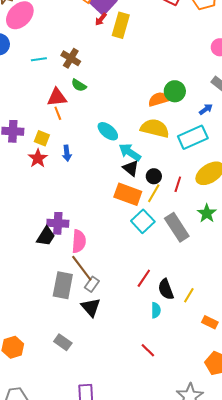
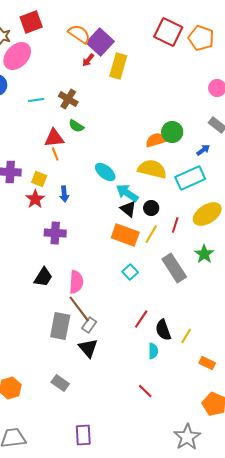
red arrow: (101, 19) -> (88, 60), moved
black circle: (154, 176) -> (151, 208), moved
cyan square: (143, 221) -> (130, 272), moved, size x0.7
purple cross: (58, 223) -> (55, 233), moved

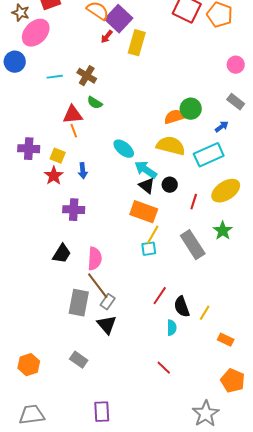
yellow line: (151, 234) -> (153, 235), moved
cyan square: (130, 272) -> (149, 249), turned 35

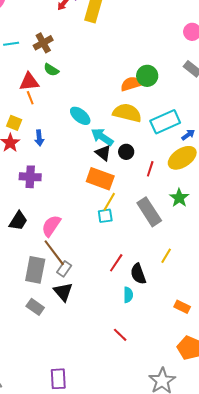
brown cross: (87, 76) -> (43, 43), turned 30
blue arrow: (222, 127) -> (188, 135), moved
pink semicircle: (95, 259) -> (51, 226), turned -150
yellow line: (205, 313) -> (166, 256), moved
gray rectangle: (79, 360) -> (35, 307), moved

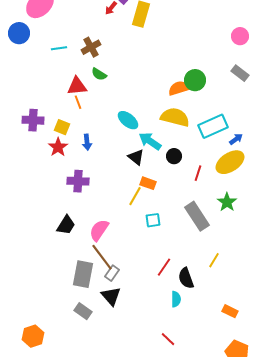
black triangle: (103, 153) -> (136, 157), moved
orange rectangle: (100, 179) -> (148, 183), size x0.6
yellow line: (109, 202) -> (135, 196), moved

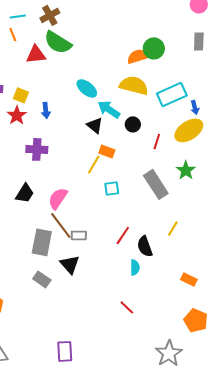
gray rectangle: (240, 73) -> (199, 41), turned 54
green semicircle: (99, 74) -> (58, 42), size x1.8
orange line: (78, 102) -> (13, 34), moved
blue arrow: (236, 139) -> (195, 107), turned 112
gray rectangle: (112, 273) -> (79, 235), moved, turned 56

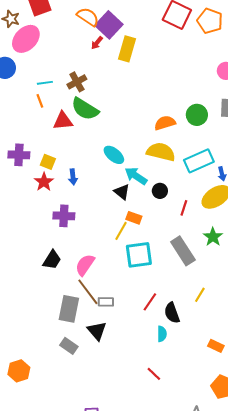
green circle: (154, 48) -> (197, 115), moved
cyan square: (112, 188) -> (139, 255), size x1.8

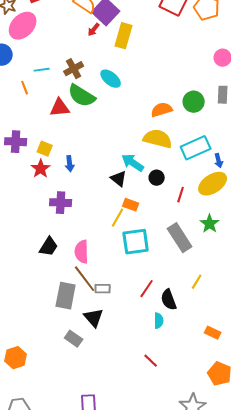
orange line: (40, 101) -> (25, 88), moved
cyan ellipse: (114, 155) -> (111, 79), moved
pink semicircle: (85, 265) -> (82, 252), turned -35
gray rectangle: (69, 346) -> (74, 339), moved

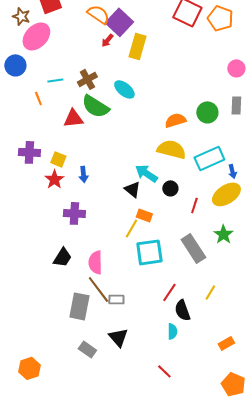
red line: (147, 289) -> (169, 292), moved
black triangle: (94, 318) -> (118, 337), moved
orange rectangle: (213, 333) -> (226, 343), turned -56

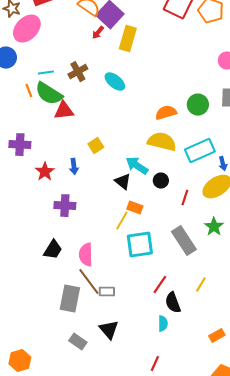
green semicircle: (95, 106) -> (49, 94), moved
yellow square: (58, 159) -> (96, 146), moved, turned 35
red line: (164, 371) -> (155, 364), turned 70

